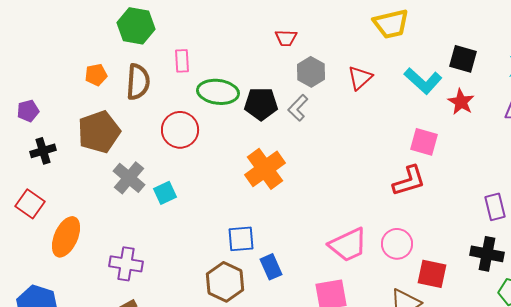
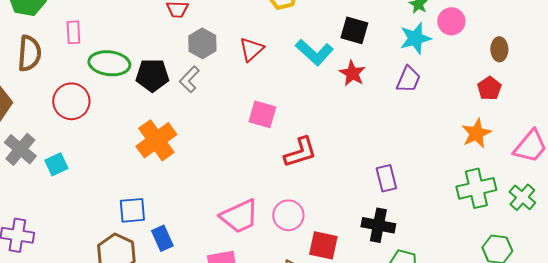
pink square: (424, 142) -> (262, 114), moved

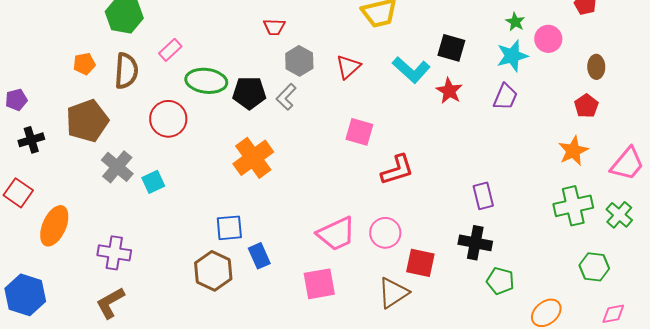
pink rectangle: (73, 32) -> (170, 50), turned 50

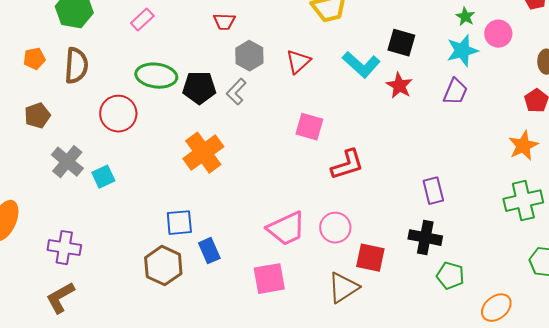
pink rectangle: (170, 50) -> (142, 20), moved
brown pentagon: (87, 121) -> (37, 116), size x0.6

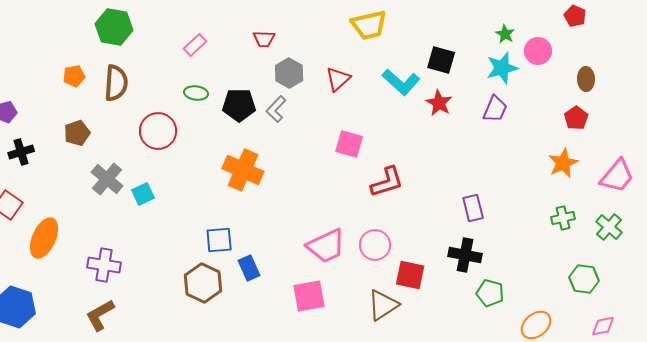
pink rectangle: (142, 20) -> (195, 45), moved
green ellipse: (156, 76) -> (196, 93), size x0.6
orange cross: (203, 153) -> (243, 170), turned -30
green cross: (523, 201) -> (563, 218), size x0.6

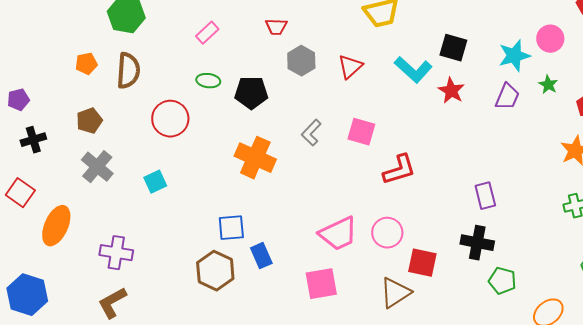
green star: (505, 34) -> (548, 85), moved
gray L-shape: (276, 109) -> (311, 133), moved
gray cross: (107, 179) -> (97, 167), moved

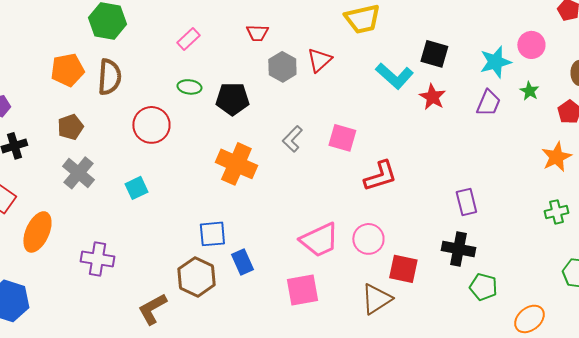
orange pentagon: (86, 64) -> (67, 70), size x1.5
red triangle: (350, 67) -> (319, 60), moved
brown L-shape: (112, 303) -> (152, 309), moved

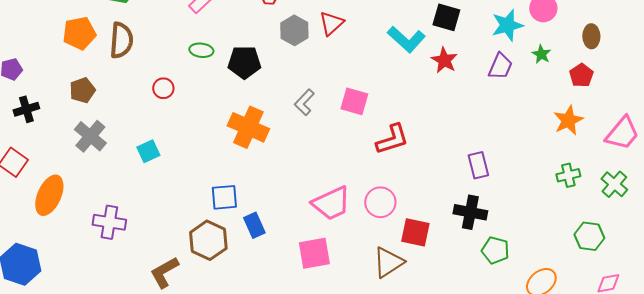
red circle: (151, 125) -> (163, 88), size x0.6

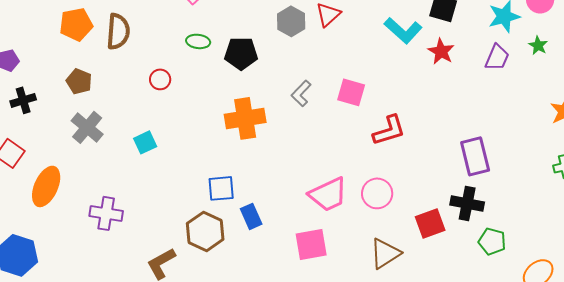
brown pentagon: (82, 90) -> (79, 81), turned -30
orange cross: (248, 127) -> (245, 118), turned -33
purple rectangle: (478, 165) -> (475, 156), size x1.4
red square: (415, 232) -> (430, 223), moved, turned -32

